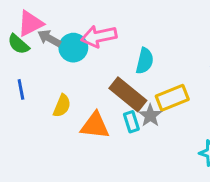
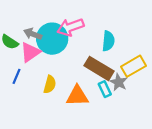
pink triangle: (30, 23) -> (30, 52), moved
cyan circle: (73, 48) -> (52, 39), size x1.4
blue line: (21, 89) -> (17, 76), turned 42

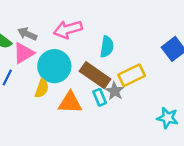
cyan circle: (52, 39) -> (54, 66), moved

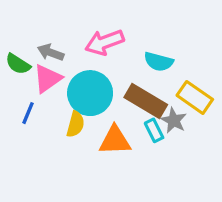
cyan semicircle: (107, 47) -> (159, 62), turned 100
yellow rectangle: (132, 75) -> (195, 97), turned 65

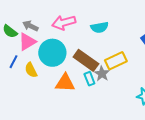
cyan semicircle: (159, 62) -> (100, 27), moved, turned -30
yellow rectangle: (195, 97) -> (116, 61), turned -65
yellow semicircle: (75, 124) -> (31, 70), moved, turned 133

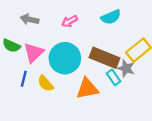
pink arrow: (64, 23) -> (70, 21), size x0.6
gray arrow: (30, 26) -> (29, 19), moved

